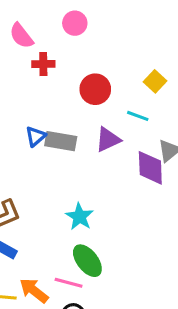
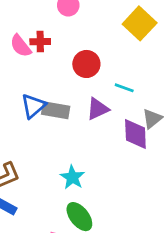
pink semicircle: (21, 36) -> (21, 46), moved
yellow square: (155, 81) -> (140, 23), moved, size x1.6
blue triangle: (35, 136) -> (33, 106), size x1.4

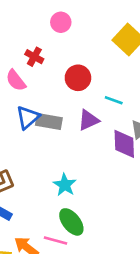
red cross: (40, 42) -> (34, 57), turned 30
pink semicircle: (21, 46) -> (16, 80), moved

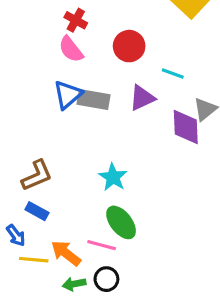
pink semicircle: (16, 80) -> (71, 49), moved

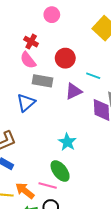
blue triangle: (68, 95) -> (26, 103), moved
gray rectangle: (94, 99) -> (42, 81), moved
cyan star: (113, 177) -> (67, 142), moved

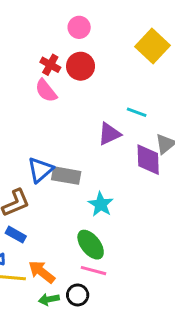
red circle: (65, 58) -> (81, 66), moved
gray rectangle: (42, 81) -> (66, 176), moved
blue triangle: (26, 103) -> (40, 170), moved
pink line: (48, 186) -> (93, 271), moved

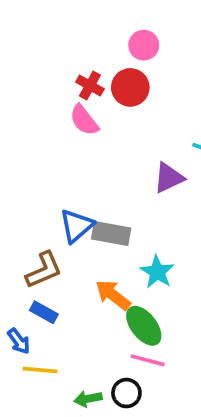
pink circle: (79, 27) -> (144, 45), moved
orange arrow: (42, 272) -> (113, 295), moved

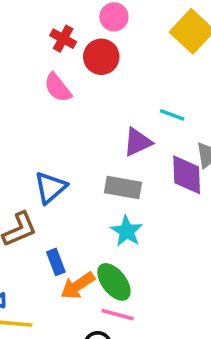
red cross: (90, 86) -> (63, 39), moved
gray rectangle: (111, 234) -> (123, 188), moved
orange arrow: (113, 295) -> (78, 286), moved, turned -72
blue rectangle: (44, 312) -> (56, 262), moved, turned 40

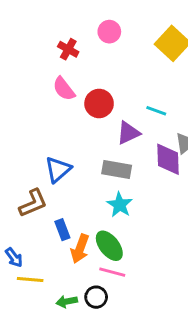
red circle: (101, 57) -> (99, 103), moved
orange arrow: (78, 286) -> (80, 249), turned -36

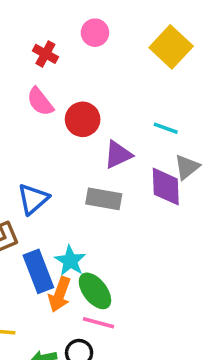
cyan line: (156, 111) -> (166, 128), moved
cyan star: (120, 205) -> (70, 261), moved
blue rectangle: (62, 230) -> (38, 271), size x1.6

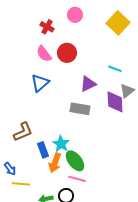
red circle: (83, 119) -> (67, 53), moved
blue triangle: (33, 199) -> (40, 83), moved
blue rectangle: (38, 271) -> (43, 150), size x0.7

